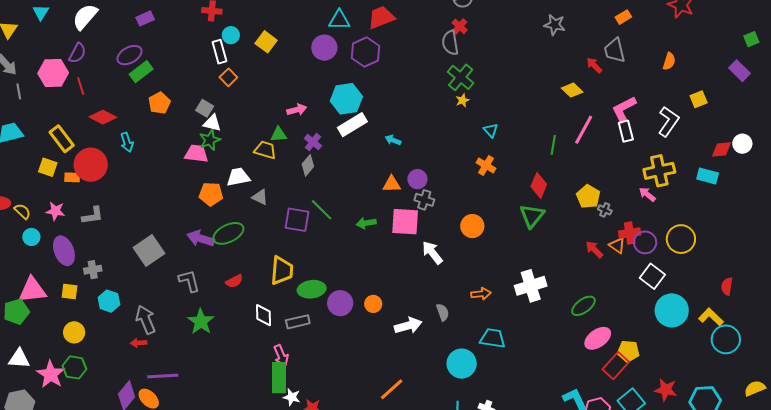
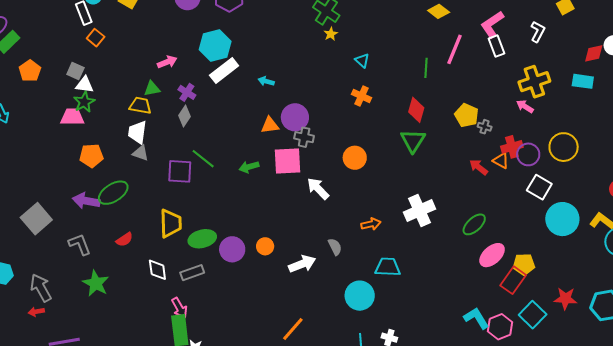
white L-shape: (668, 121) -> (538, 32), size x0.7
white trapezoid: (238, 177) -> (137, 132), moved, turned -65
purple circle: (417, 179) -> (295, 117), size x1.4

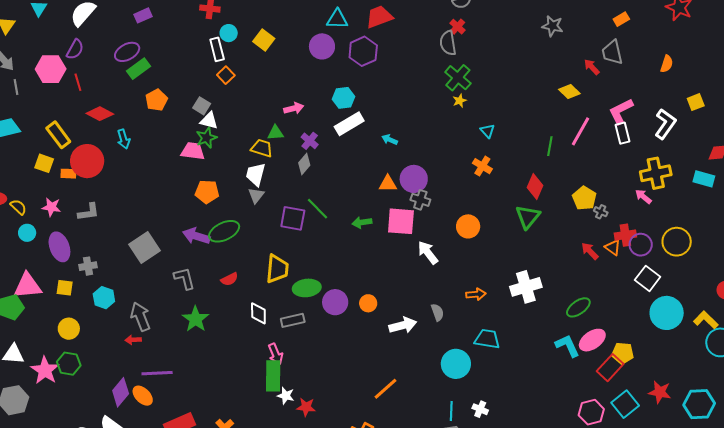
white L-shape: (538, 32) -> (665, 124), size x1.4
cyan hexagon: (215, 46) -> (343, 98), size x0.7
gray triangle: (141, 153) -> (256, 195), turned 42
cyan L-shape: (476, 318) -> (567, 346), moved

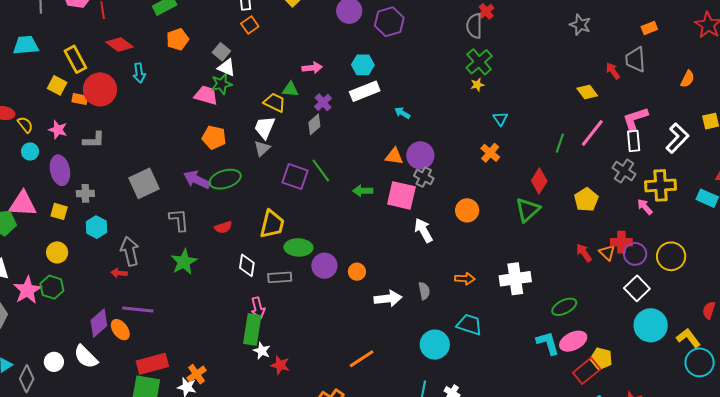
gray cross: (601, 212) -> (624, 171), moved, size x1.6

